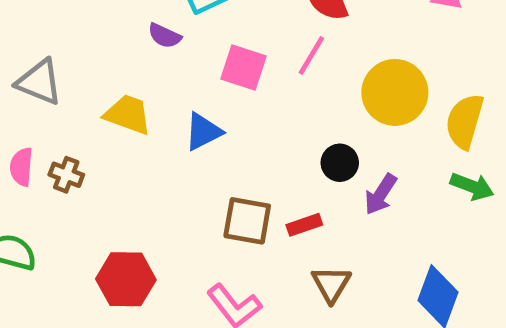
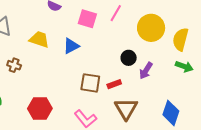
brown triangle: (331, 284) -> (126, 109), size x1.4

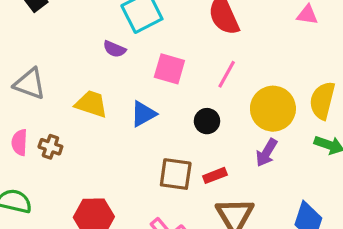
pink line: (116, 13) -> (227, 74), moved
yellow circle: (151, 28) -> (273, 109), moved
black circle: (129, 58) -> (207, 121), moved

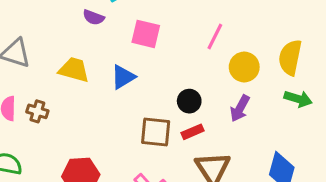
pink line: (227, 74) -> (215, 36), moved
yellow circle: (273, 109) -> (244, 67), size x0.7
black circle: (207, 121) -> (189, 101), moved

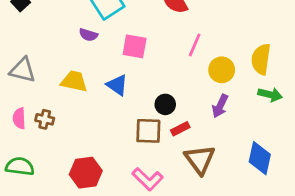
blue triangle: (123, 77) -> (117, 85), turned -50
black circle: (189, 101) -> (165, 104), moved

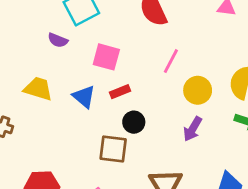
red rectangle: (180, 129) -> (120, 92), moved

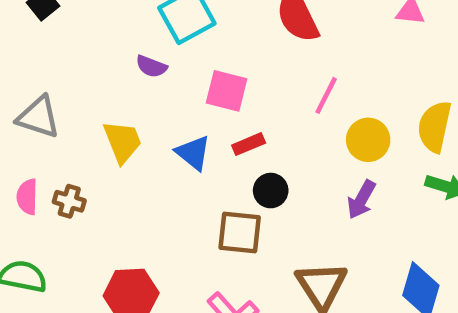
yellow trapezoid: (38, 89) -> (122, 142), turned 52

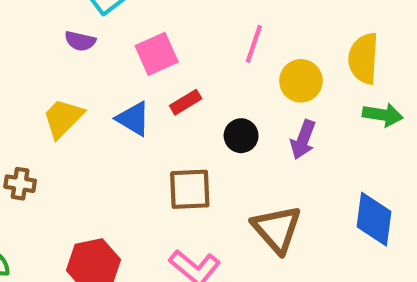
pink square: (227, 91) -> (157, 54), turned -30
yellow trapezoid: (122, 142) -> (63, 118), turned -105
black circle: (271, 191) -> (241, 136), moved

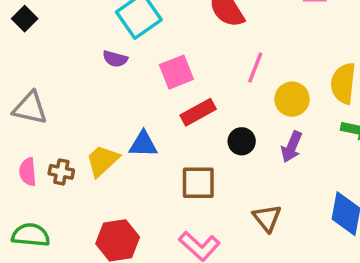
red rectangle: (186, 102) -> (198, 112), size x1.4
yellow trapezoid: (63, 118) -> (102, 161), moved
blue triangle: (133, 119) -> (143, 144), moved, turned -32
brown triangle: (277, 229) -> (267, 218), size x0.7

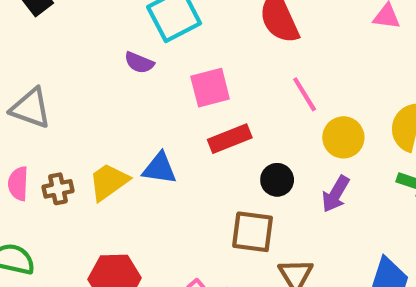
pink line: (255, 68) -> (305, 94), turned -60
brown cross: (61, 172) -> (58, 189), turned -30
brown square: (198, 183) -> (253, 232), moved

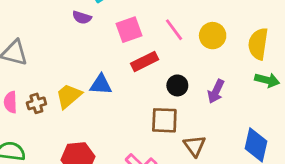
pink line: (305, 94) -> (174, 30), moved
yellow circle: (343, 137) -> (213, 36), moved

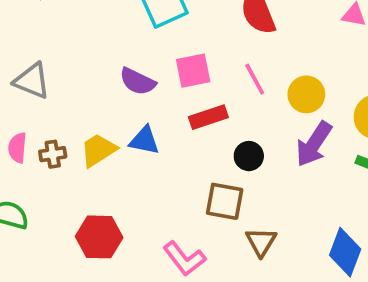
purple semicircle: (82, 17) -> (138, 81), moved, size x1.4
purple arrow: (216, 91) -> (314, 144), moved, size x1.4

